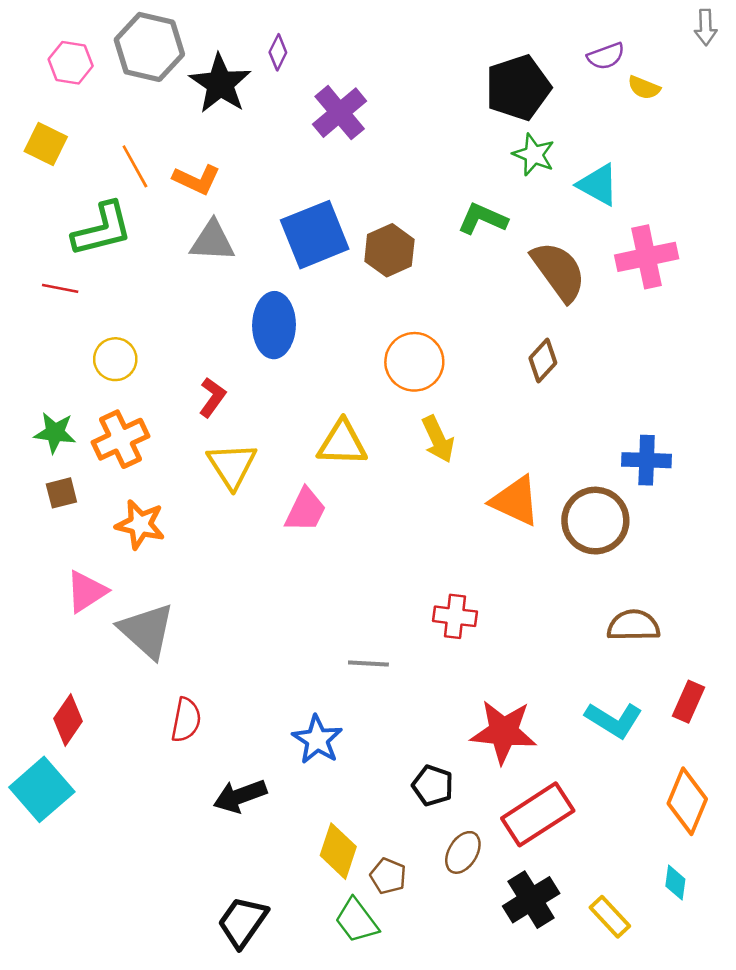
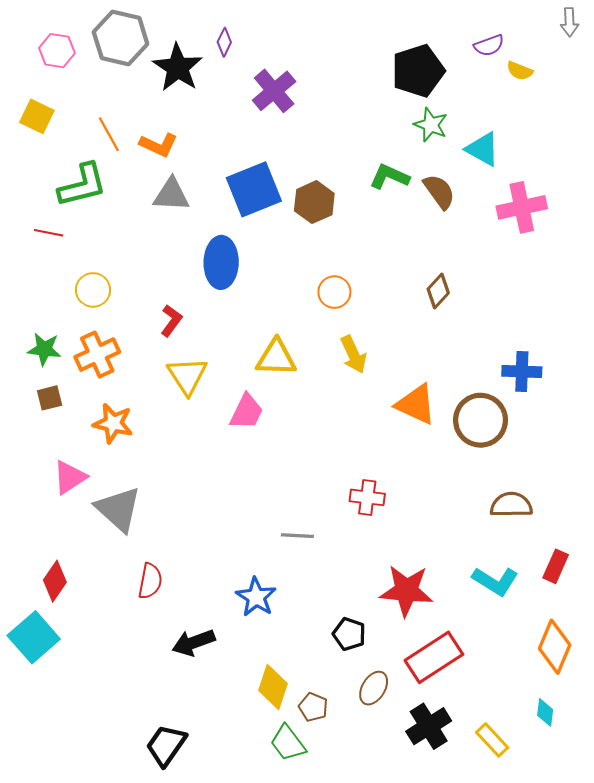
brown semicircle: (559, 271) -> (439, 191), moved, size x0.7
orange circle: (414, 362) -> (334, 292), size x0.7
black trapezoid: (243, 922) -> (166, 745), moved

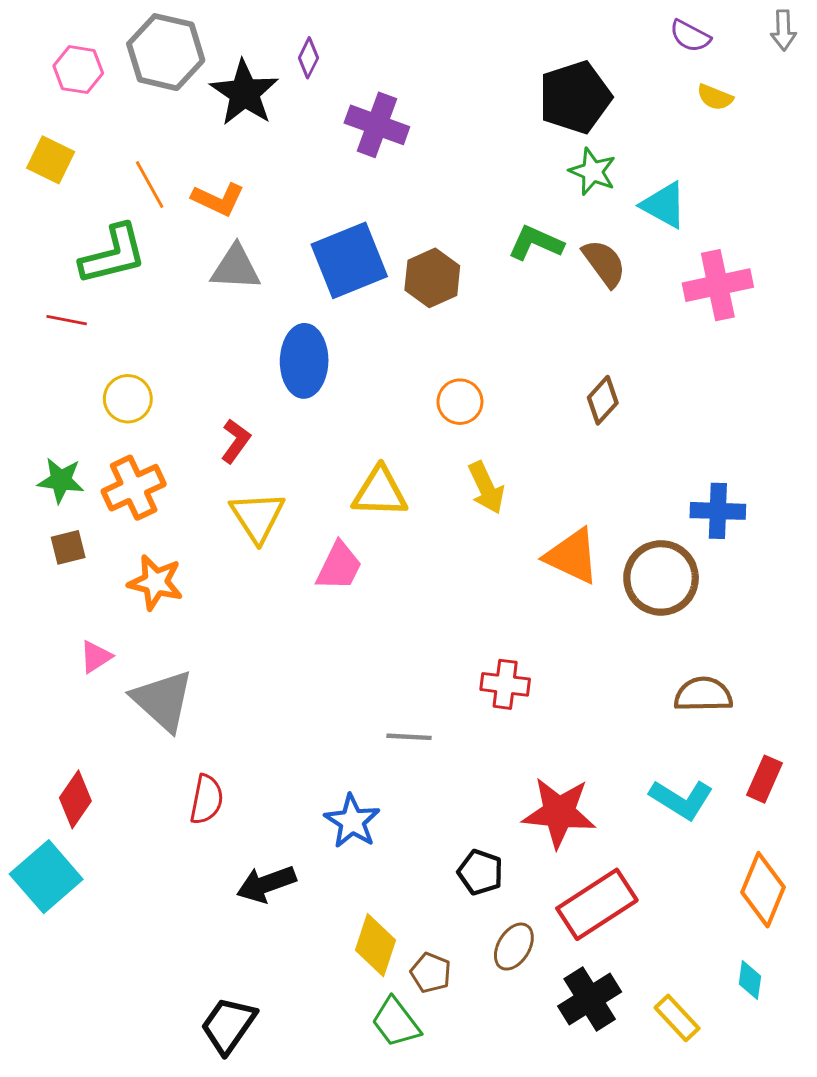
purple semicircle: (489, 45) -> (690, 36), moved, turned 48
purple cross: (274, 91) -> (377, 125), turned -30
pink triangle: (70, 477) -> (96, 657), size x0.7

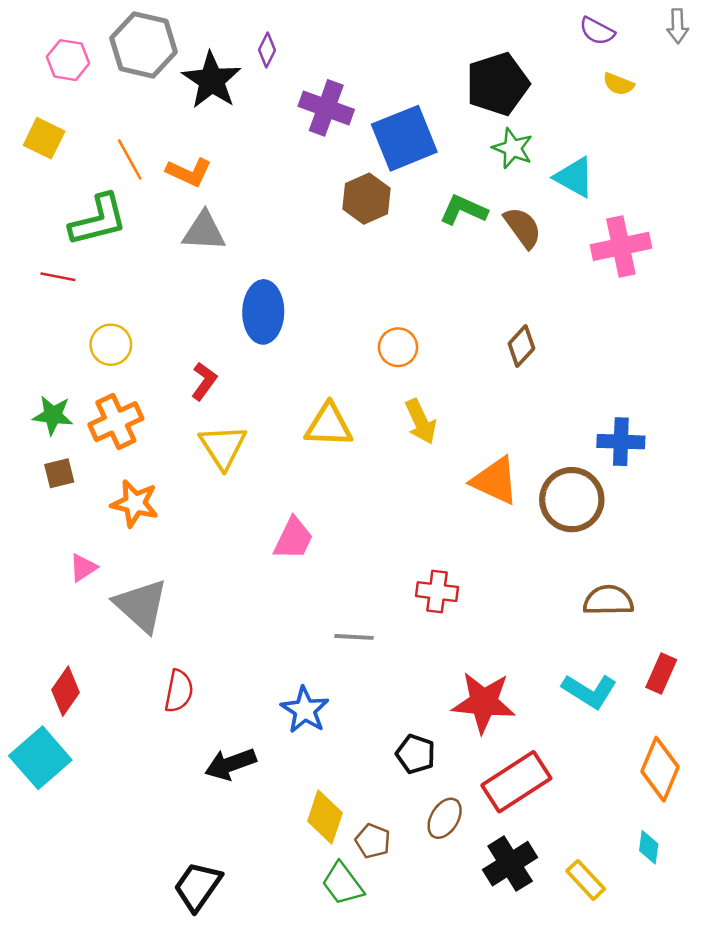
blue square: (349, 260) -> (404, 138), moved
brown hexagon: (432, 278) -> (367, 199), moved
pink trapezoid: (339, 566) -> (293, 539), moved

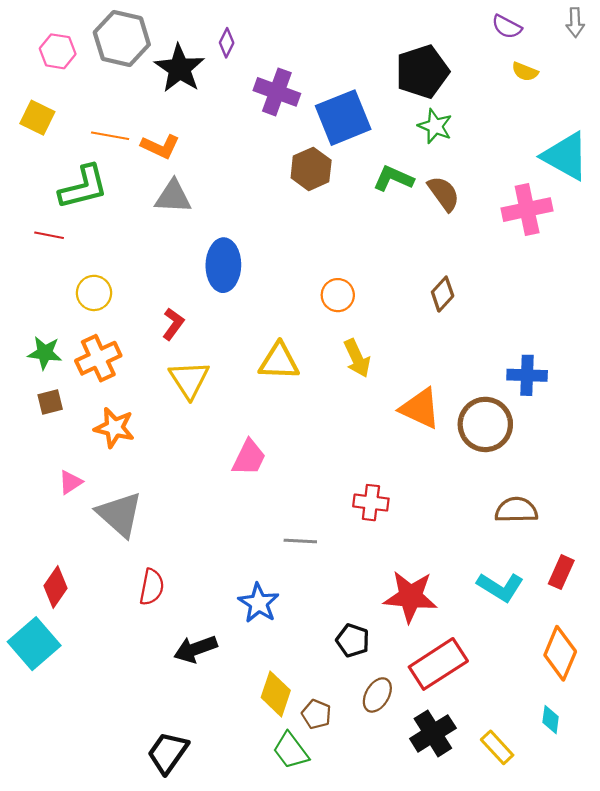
orange line: (130, 160) -> (110, 136), turned -51
cyan triangle: (574, 177) -> (566, 156), moved, size x1.4

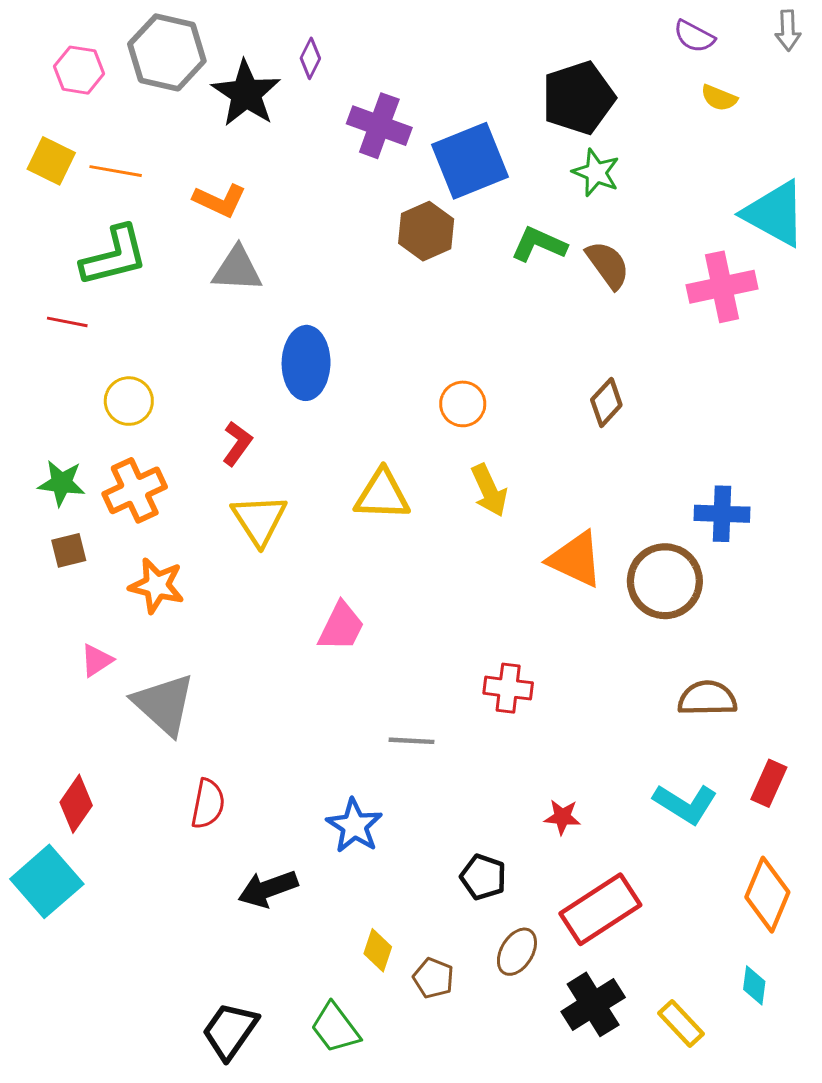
orange line: (110, 136) -> (116, 171), moved
red star: (410, 597) -> (562, 817), size x0.5
yellow diamond: (276, 694) -> (378, 950), size x0.7
green trapezoid: (291, 751) -> (335, 1028), moved

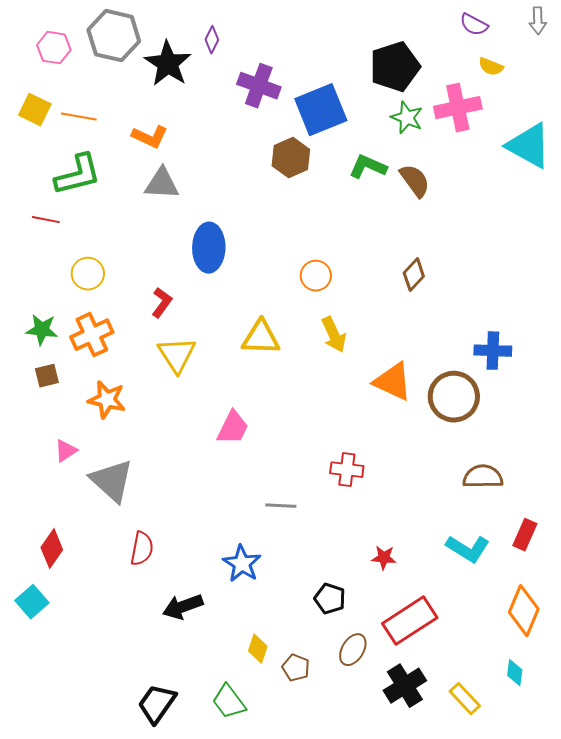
pink cross: (722, 287) -> (458, 108), moved
cyan square: (47, 881) -> (32, 602), size x0.7

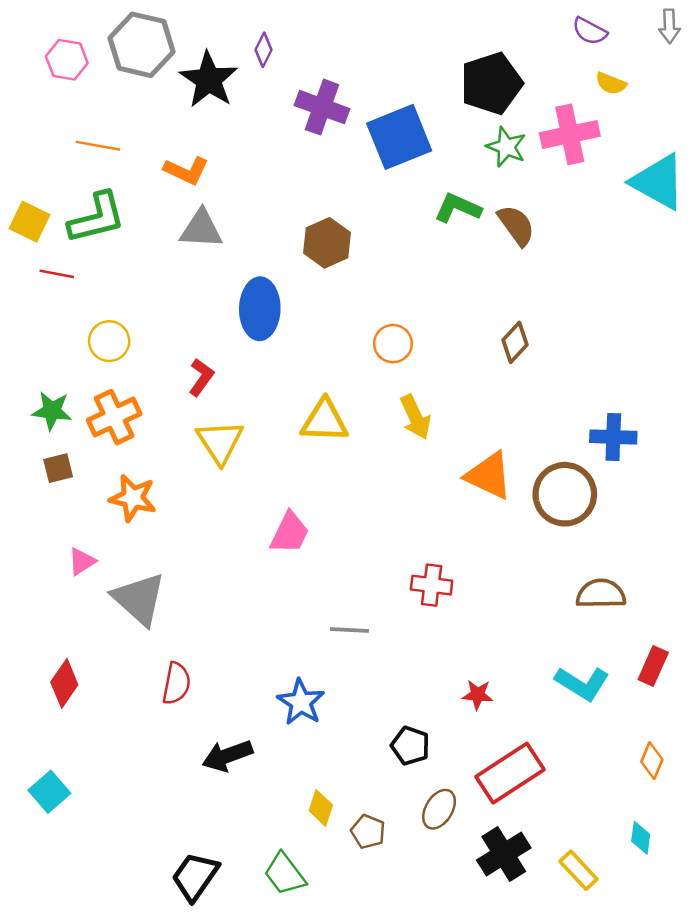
yellow square: (35, 110) -> (29, 222), moved
brown hexagon: (291, 158) -> (327, 243), moved
cyan square: (32, 602) -> (49, 792), moved
orange diamond: (524, 611) -> (652, 761), size x0.6

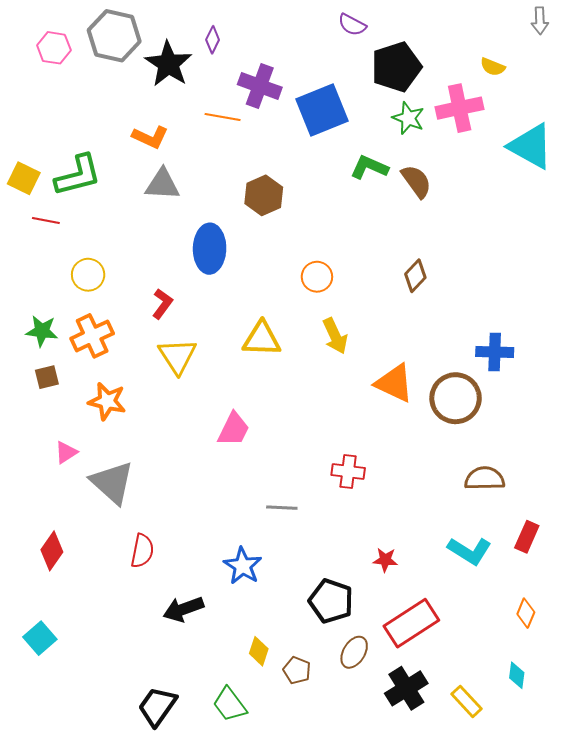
purple semicircle: (590, 31) -> (352, 25), moved
orange line: (98, 146) -> (223, 117), moved
black pentagon: (410, 746) -> (331, 601), size x1.4

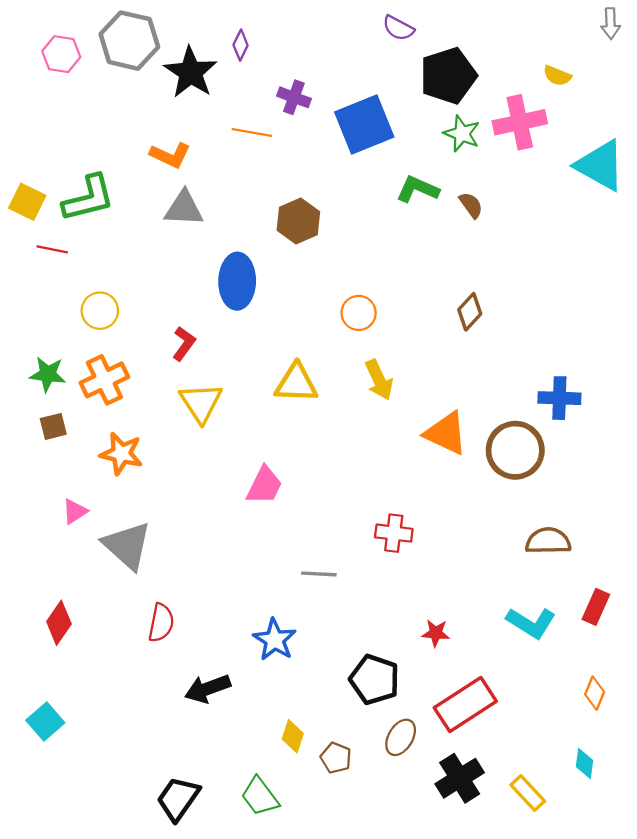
purple cross: (260, 86) -> (294, 97), size x0.7
brown semicircle: (416, 181) -> (471, 205), size x0.7

